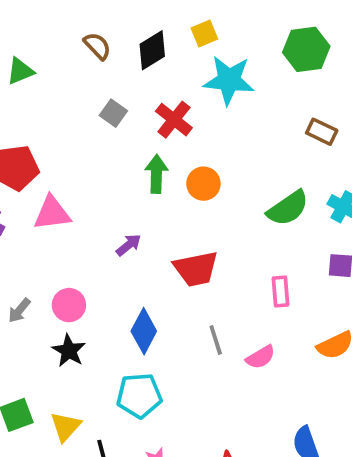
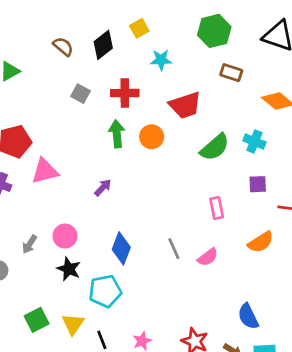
cyan star: (229, 80) -> (161, 60), size x0.6
red cross: (174, 120) -> (125, 93), turned -32
brown rectangle: (322, 132) -> (231, 73), moved
red trapezoid: (196, 269) -> (185, 105), moved
cyan pentagon: (139, 396) -> (105, 291), moved

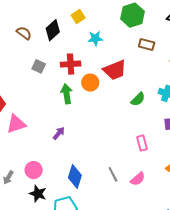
orange circle: (152, 137) -> (90, 83), moved
green semicircle: (215, 147) -> (138, 99), size x0.7

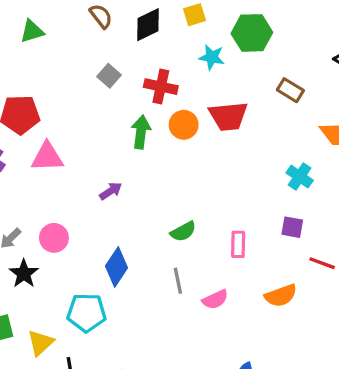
green hexagon: (132, 15) -> (252, 33), moved
green semicircle: (138, 99) -> (183, 231), moved
black star: (38, 194) -> (24, 274), moved

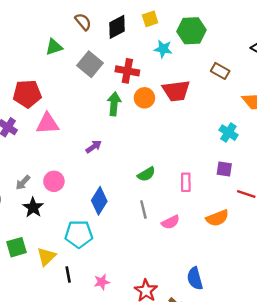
green triangle: (32, 31) -> (54, 47), moved
gray square: (109, 76) -> (90, 64), size x1.5

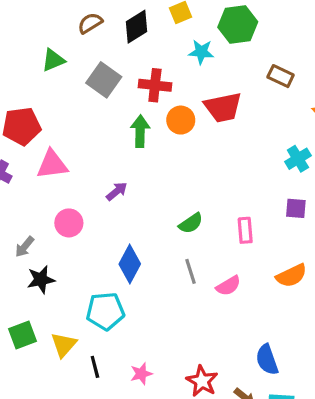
brown semicircle: (83, 22) -> (90, 23), turned -78
cyan cross: (228, 133) -> (298, 159), turned 30
pink circle: (54, 181) -> (69, 223), moved
black star: (33, 207) -> (41, 280), turned 30

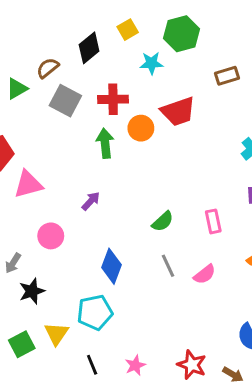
brown semicircle: (90, 23) -> (48, 68), moved
brown rectangle: (281, 76) -> (227, 76), turned -35
yellow triangle: (64, 345) -> (57, 334), moved

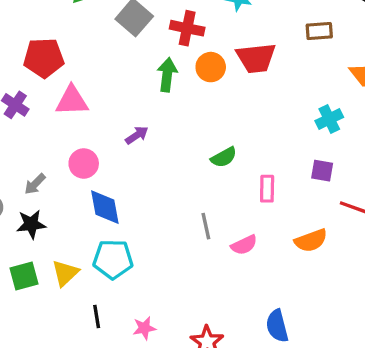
green semicircle: (163, 221) -> (224, 157), moved
blue diamond: (112, 266) -> (105, 207), moved, turned -44
black star: (32, 291) -> (31, 224), moved

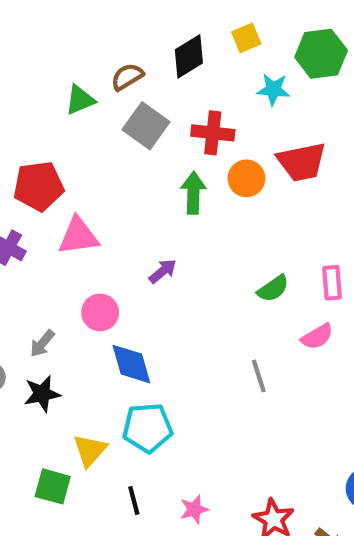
pink rectangle: (267, 189) -> (332, 283), moved
pink semicircle: (244, 245) -> (317, 337), moved
green square: (24, 276) -> (53, 486), moved, turned 36

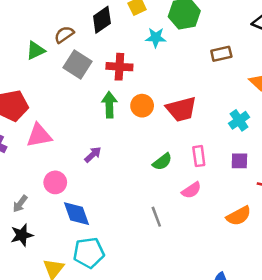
red trapezoid: (302, 162) -> (181, 109), moved
orange circle: (246, 178) -> (142, 106), moved

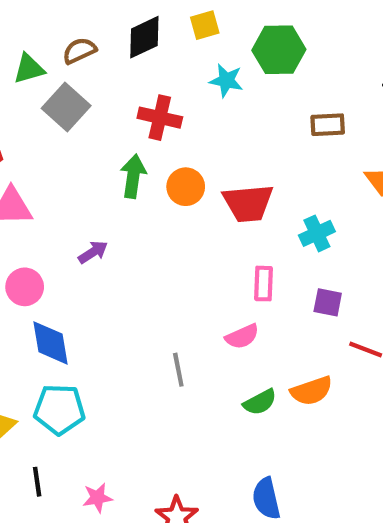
gray square: (78, 64) -> (66, 107), moved
cyan cross: (239, 120) -> (317, 233), moved
green semicircle: (162, 162) -> (260, 402), moved

